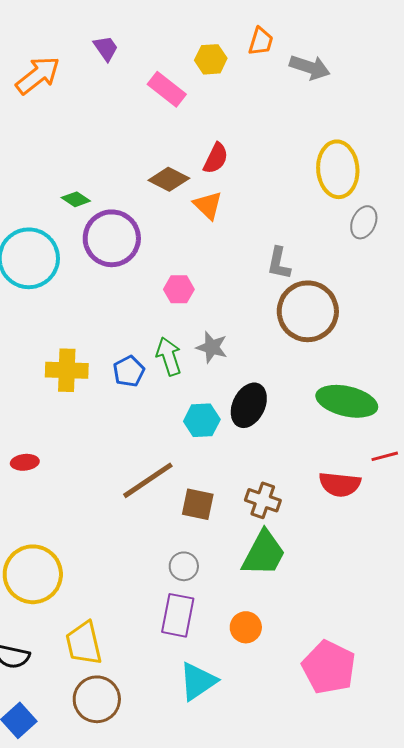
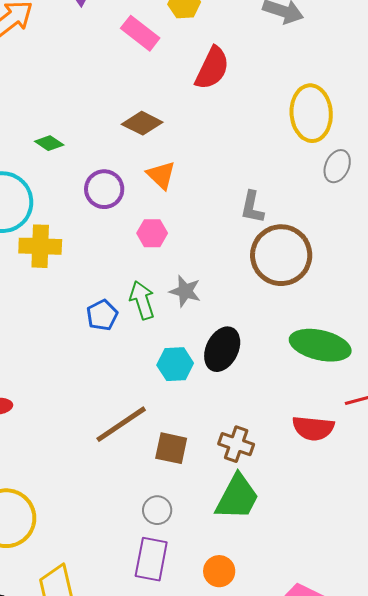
red semicircle: (216, 158) -> (212, 68), moved, size x1.4
orange triangle: (208, 205) -> (161, 175), moved
purple circle: (112, 238) -> (104, 189), moved, size x0.7
yellow cross: (67, 370) -> (40, 246), moved

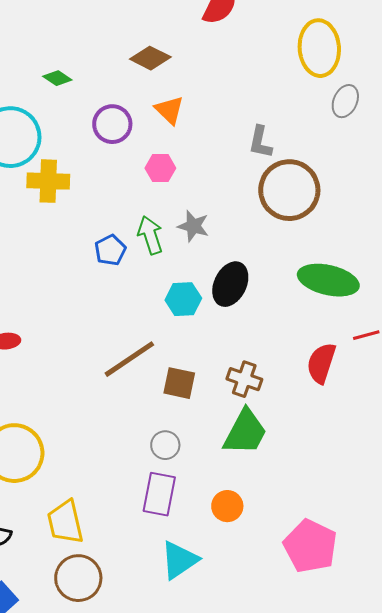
red semicircle: (313, 428) -> (321, 363), turned 102

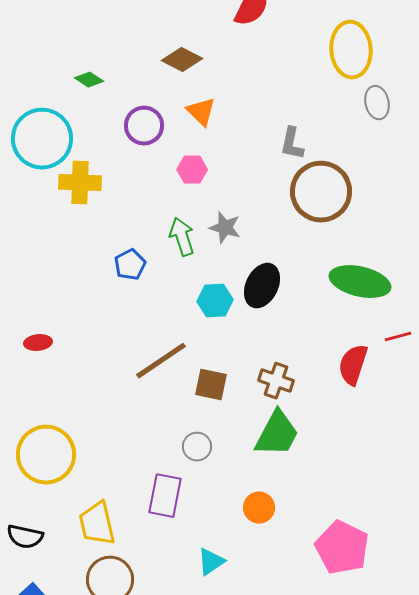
gray ellipse: (345, 101) -> (377, 103), turned -36
blue pentagon: (110, 250) -> (130, 265), moved
purple rectangle: (159, 494) -> (165, 496), moved
cyan triangle: (179, 560) -> (211, 562), size x0.7

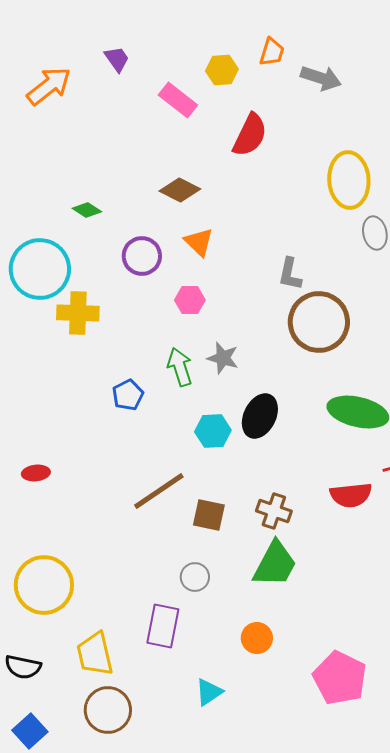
red semicircle: (353, 365) -> (351, 495), turned -114

